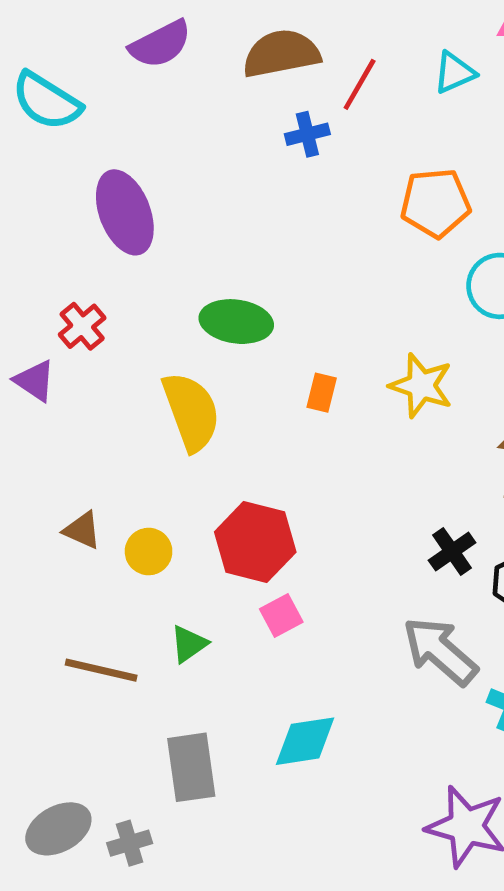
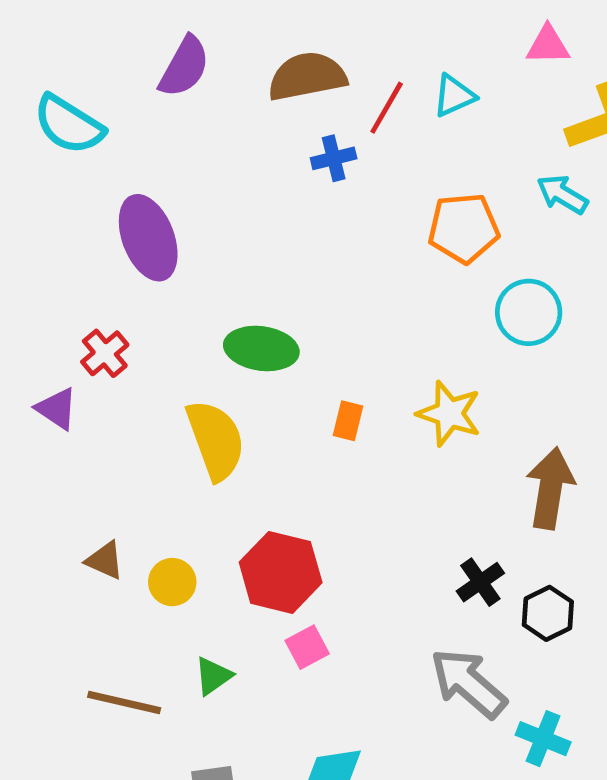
purple semicircle: (160, 44) -> (184, 67), turned -34
cyan triangle: (454, 73) -> (454, 96), moved

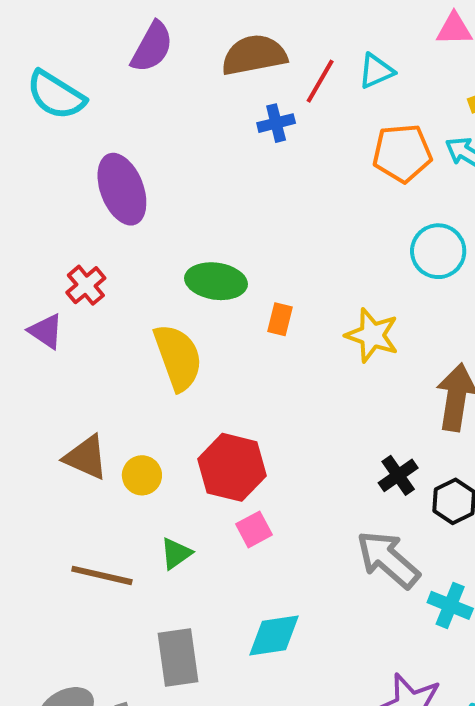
orange pentagon: (464, 228) -> (402, 153), moved
orange rectangle: (348, 421) -> (280, 319), moved
brown triangle: (105, 560) -> (86, 457), size x1.4

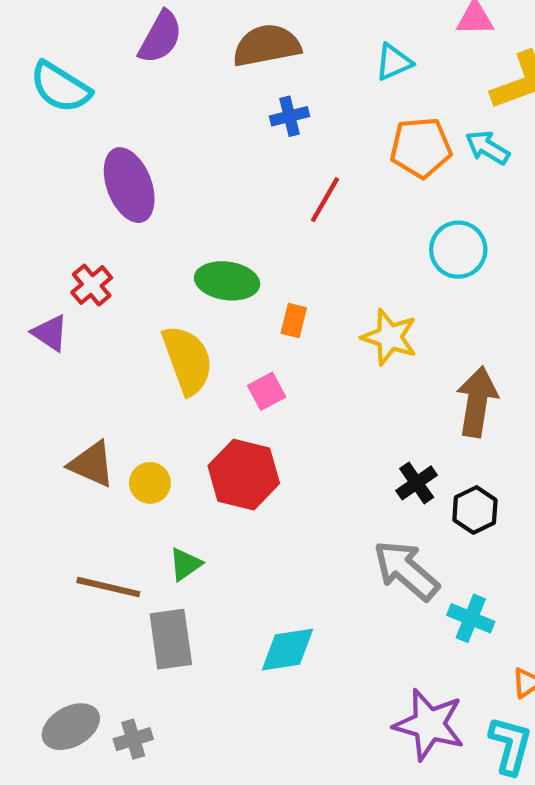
red line: (320, 81) -> (325, 200), moved
pink square: (254, 529) -> (267, 391), moved
gray rectangle: (178, 657) -> (171, 639), moved

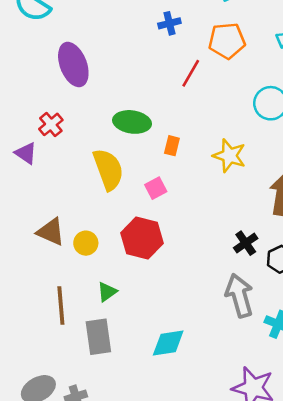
orange pentagon: (421, 148) -> (227, 41), moved
gray arrow: (406, 570) -> (239, 296), turned 33
brown line: (108, 587) -> (61, 305), turned 72

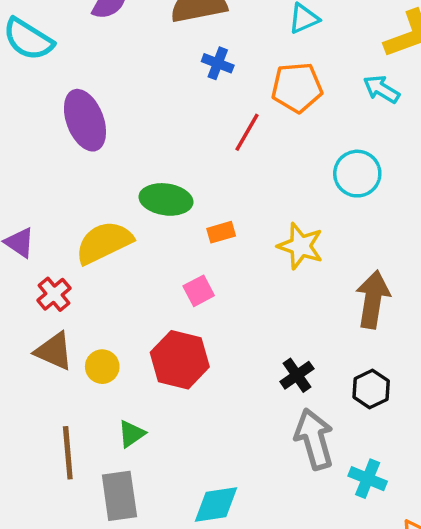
blue cross: (169, 23) -> (218, 63), turned 35
red cross: (51, 124) -> (54, 294), moved
orange rectangle: (172, 146) -> (221, 232), turned 60
yellow semicircle: (108, 169) -> (104, 243), moved, turned -96
black cross: (246, 243) -> (297, 375), moved

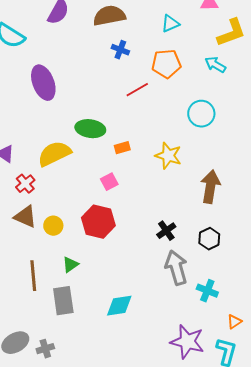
red line: (247, 132) -> (137, 90), turned 30

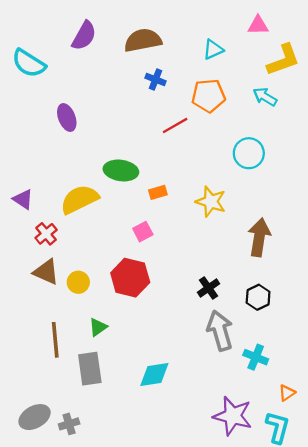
purple ellipse: (43, 83) -> (67, 118), size x0.7

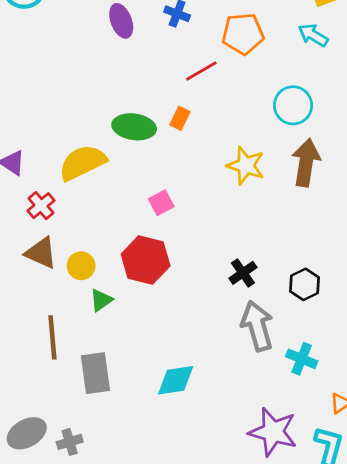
purple ellipse: (67, 118) -> (121, 21), moved
orange rectangle: (158, 192) -> (180, 118), moved, turned -48
brown arrow: (259, 237) -> (306, 163), moved
green triangle: (98, 327) -> (101, 300), moved

